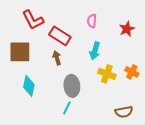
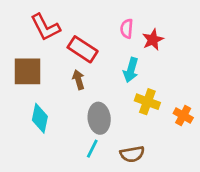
red star: (127, 29) -> (153, 40), moved
orange cross: (132, 72) -> (183, 115), moved
brown semicircle: (124, 112) -> (132, 154), moved

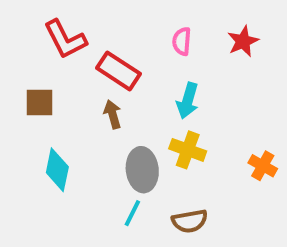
red star: (153, 40) -> (243, 41), moved
brown square: (27, 71) -> (39, 103), size x0.7
yellow cross: (147, 102) -> (188, 150), moved

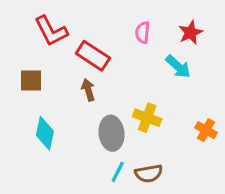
cyan arrow: (188, 101) -> (178, 67), moved, turned -64
cyan line: (132, 213) -> (118, 172), moved

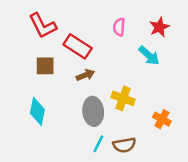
brown square: (31, 81) -> (45, 66), moved
brown arrow: (88, 90) -> (85, 75), moved, turned 84
orange cross: (206, 130) -> (162, 119), moved

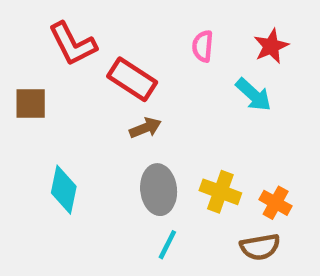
brown square: (45, 66) -> (31, 104), moved
yellow cross: (123, 98) -> (220, 192), moved
brown semicircle: (124, 145) -> (260, 247), moved

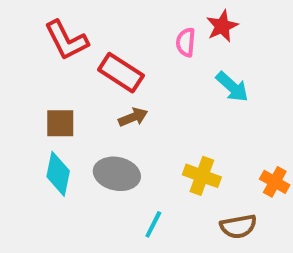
red star: (271, 46) -> (222, 26), moved
brown square: (31, 104) -> (60, 123), moved
gray ellipse: (159, 190) -> (117, 174), moved, turned -72
orange cross: (276, 203) -> (275, 182), moved

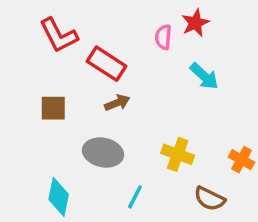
cyan diamond: (58, 174) -> (59, 197), moved
brown semicircle: (238, 226) -> (210, 199), turned 36

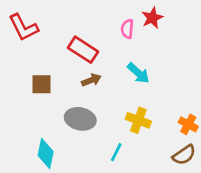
red L-shape: (59, 35) -> (23, 27), moved
cyan arrow: (204, 76) -> (138, 73), moved
cyan line: (135, 197) -> (116, 152), moved
brown semicircle: (210, 199) -> (184, 155), moved, turned -60

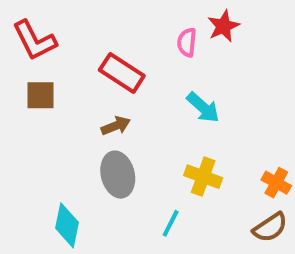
brown arrow: (91, 80) -> (116, 126), moved
brown square: (41, 84) -> (41, 95), moved
gray ellipse: (80, 119) -> (118, 175), turned 64

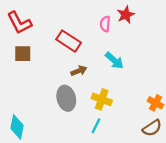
brown arrow: (116, 126) -> (79, 71), moved
yellow cross: (203, 177) -> (102, 99), moved
cyan diamond: (67, 225) -> (17, 127), moved

